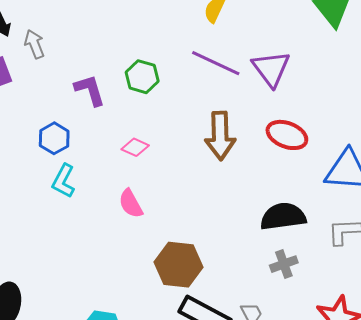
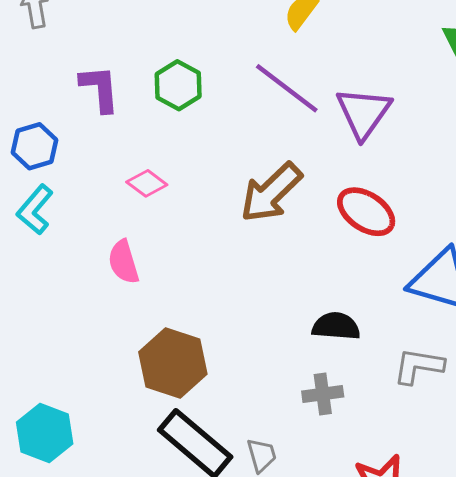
brown arrow: (220, 136) -> (271, 193), turned 36
black semicircle: (283, 216) -> (336, 326), size x0.7

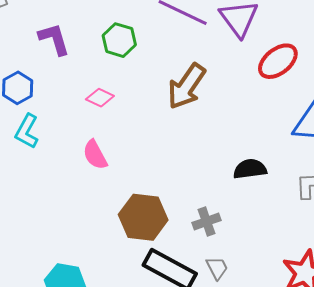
green hexagon: (178, 85) -> (119, 40), moved
red ellipse: (366, 212) -> (278, 61), moved, turned -60
gray cross: (323, 394) -> (206, 222), moved

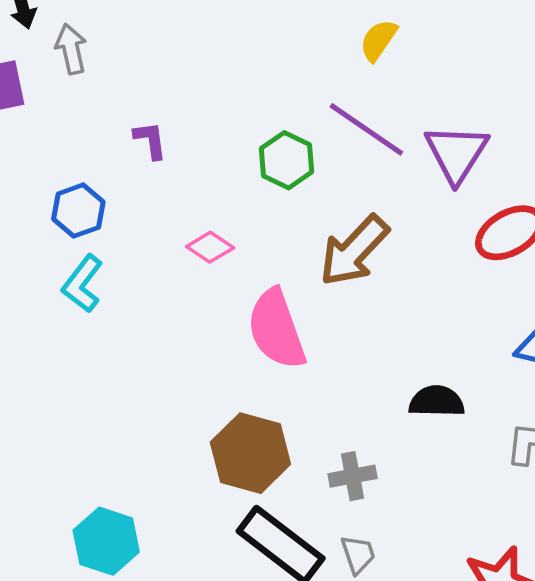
purple L-shape: (54, 39) -> (150, 140), size x0.7
green hexagon: (119, 40) -> (287, 160), moved
pink semicircle: (95, 155) -> (276, 329), moved, size x1.6

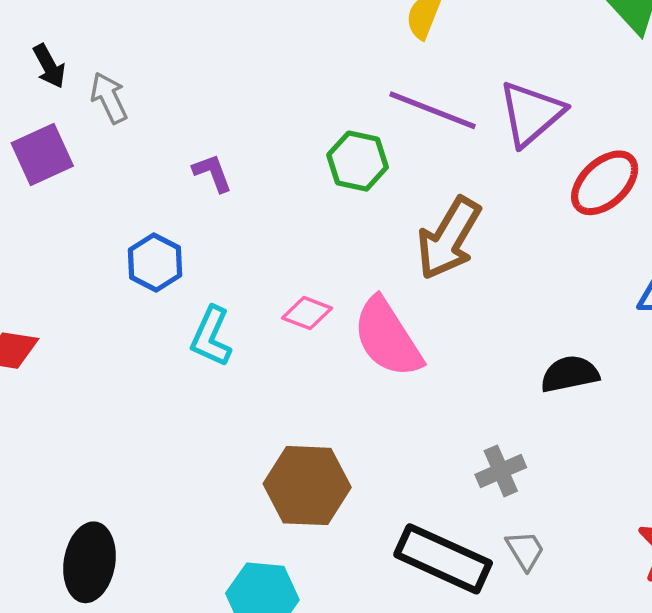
purple triangle: (456, 153) -> (531, 114), turned 30
pink diamond: (210, 247) -> (307, 313), moved
cyan L-shape: (82, 284) -> (211, 337), moved
brown hexagon: (250, 453) -> (307, 486), moved

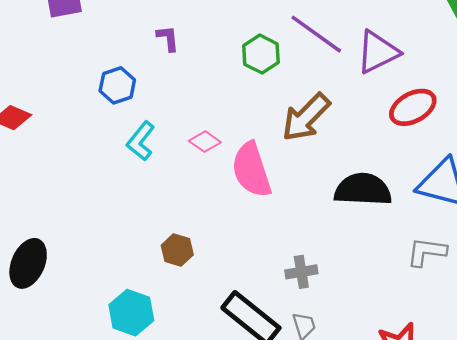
black semicircle: (570, 374) -> (363, 190), moved, size x1.5
brown hexagon: (307, 486) -> (177, 250), size x0.6

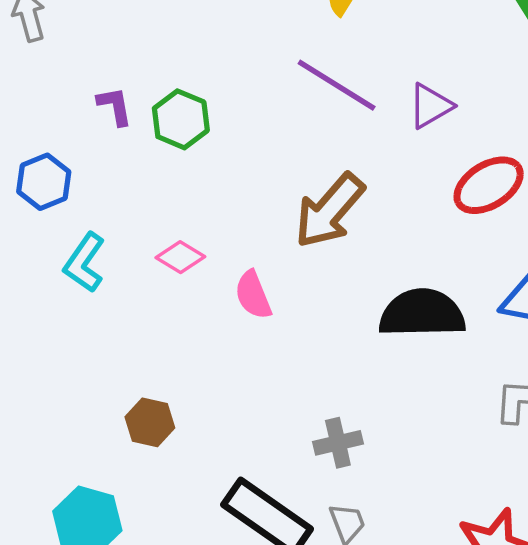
purple triangle: (378, 52) -> (430, 106), size x0.7
green hexagon: (261, 54) -> (181, 119), moved
pink semicircle: (251, 170) -> (253, 295), size x0.6

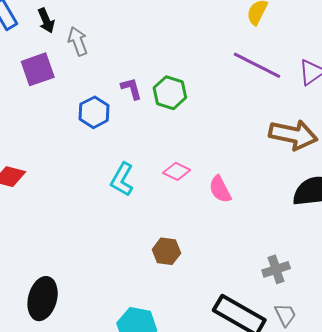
blue hexagon: (44, 182) -> (94, 112), moved
brown arrow: (329, 211) -> (293, 135), moved, turned -114
brown hexagon: (150, 422) -> (166, 251), moved

